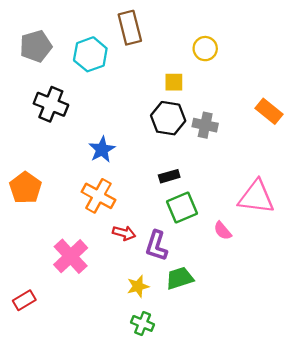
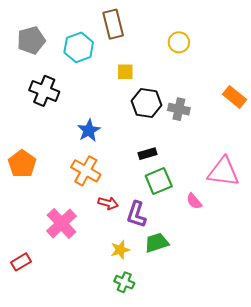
yellow square: (174, 82) -> (125, 72), moved

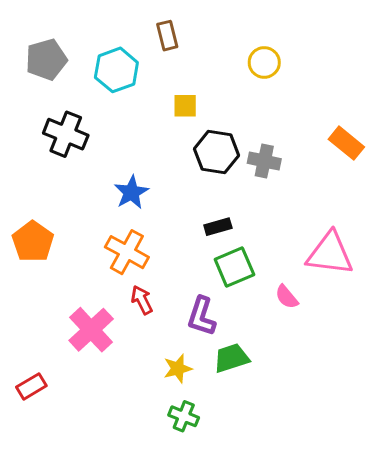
brown rectangle: (113, 24) -> (167, 36), size x0.7
red arrow: (108, 203) -> (142, 300), moved, turned -132

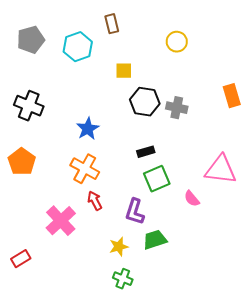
black cross: (66, 134) -> (29, 106), moved
orange rectangle: (346, 143) -> (232, 96), turned 35

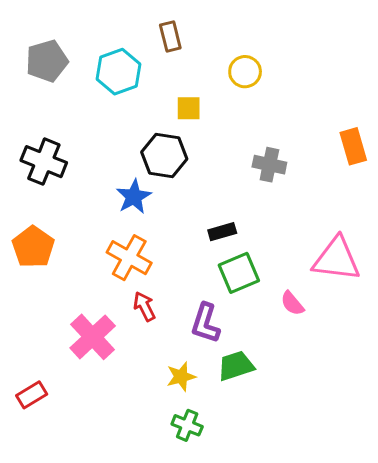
yellow circle: (177, 42) -> (245, 72), moved
black hexagon: (145, 102) -> (164, 155), moved

